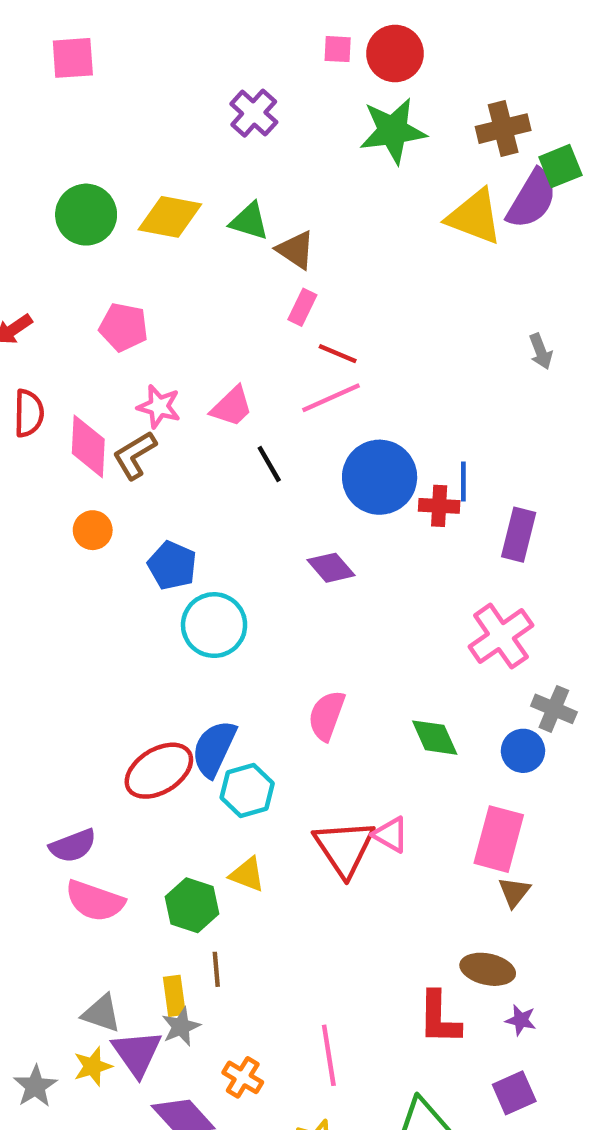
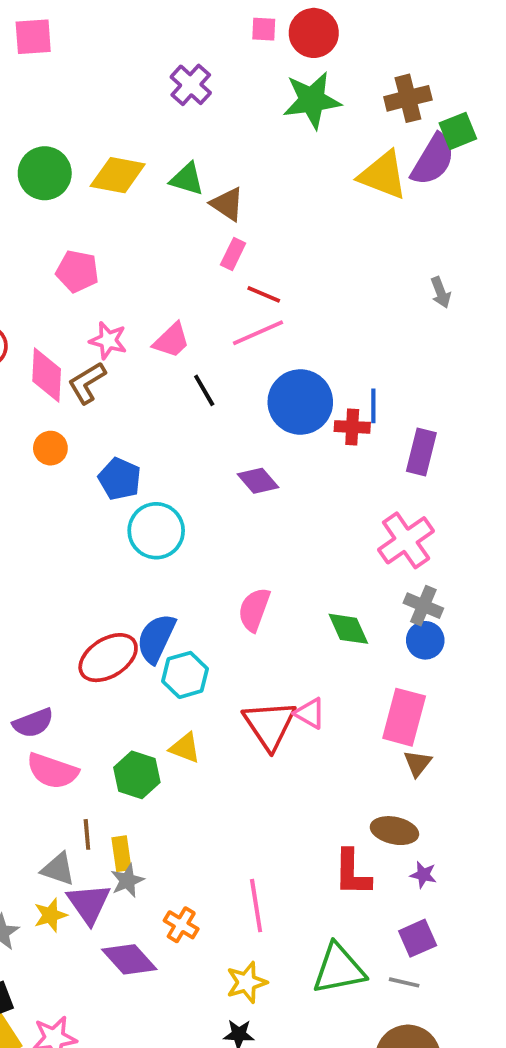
gray cross: (554, 709) -> (423, 606), moved
brown line: (216, 969) -> (87, 834), moved

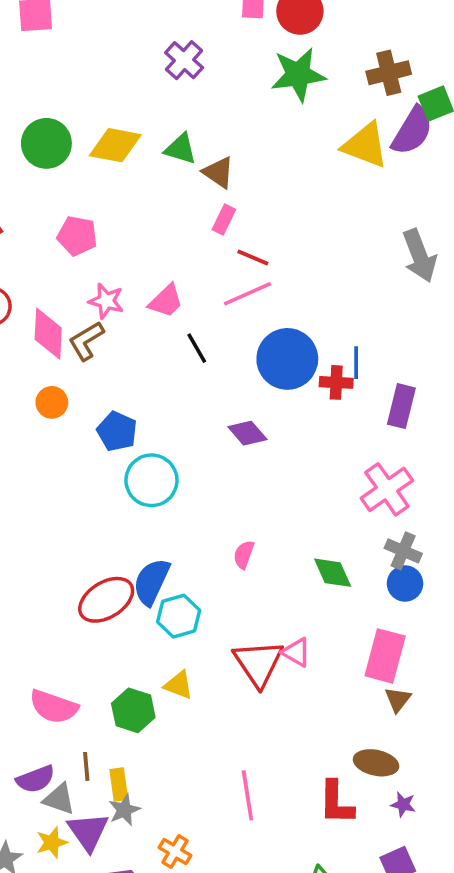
gray arrow: (441, 292) -> (420, 256), size x1.8
pink semicircle: (254, 610) -> (244, 555), size x0.7
purple semicircle: (33, 723) -> (36, 779), moved
pink line: (256, 906) -> (247, 795), moved

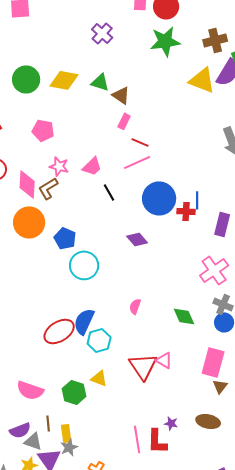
orange circle: (52, 402) -> (29, 222), size x1.8
red L-shape: (336, 803) -> (157, 441), moved
purple star: (403, 804) -> (171, 423), moved

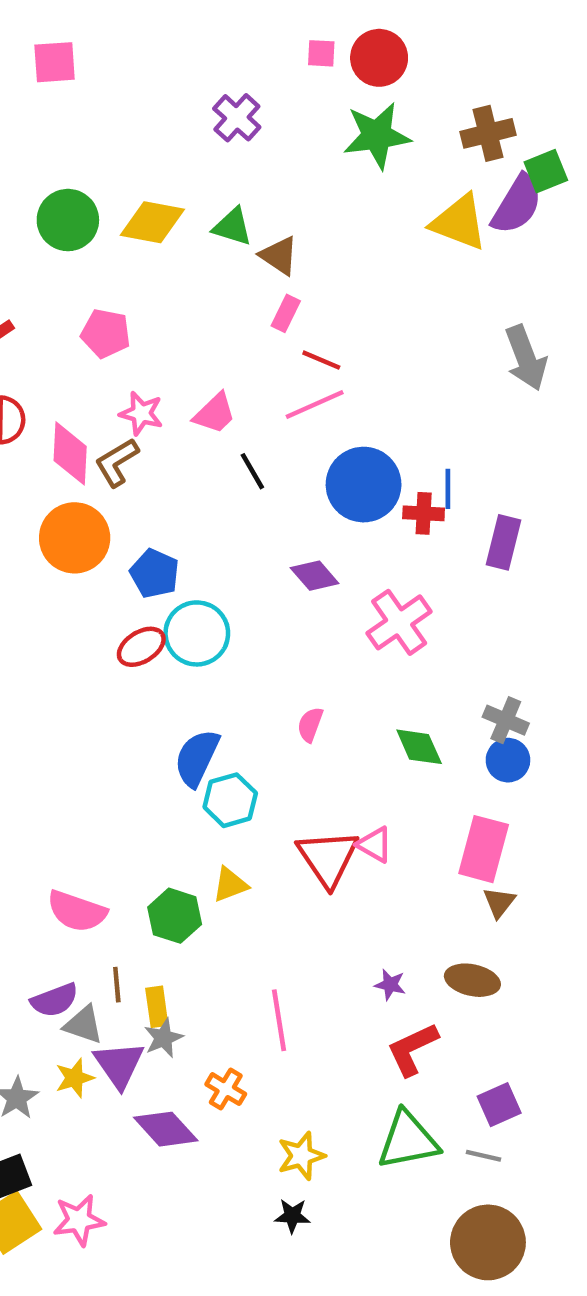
pink cross: (214, 270) -> (399, 622), moved
red ellipse: (59, 331) -> (141, 647), moved, size x0.7
yellow triangle: (99, 378) -> (230, 885), turned -42
pink line: (137, 439) -> (279, 1020), moved
red L-shape: (157, 441) -> (412, 1049), moved, turned 64

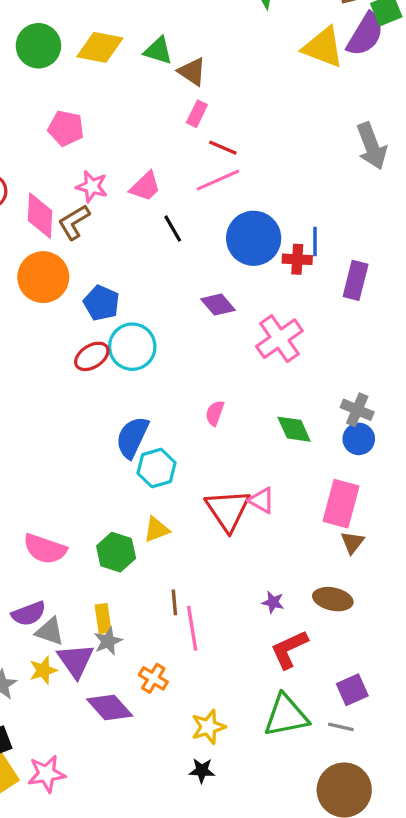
brown line: (117, 985) -> (174, 602), moved

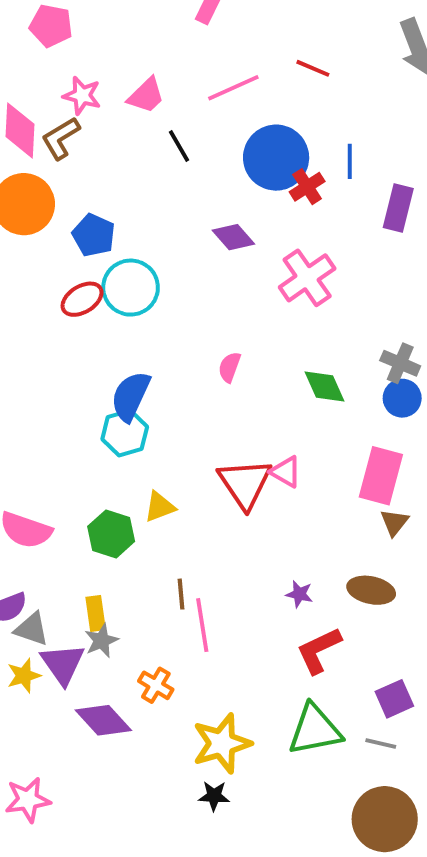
red line: (223, 148) -> (313, 68), moved
red cross: (297, 259) -> (307, 187), moved, turned -36
cyan hexagon: (157, 468) -> (125, 433), moved
yellow star: (208, 727) -> (222, 743), size x1.4

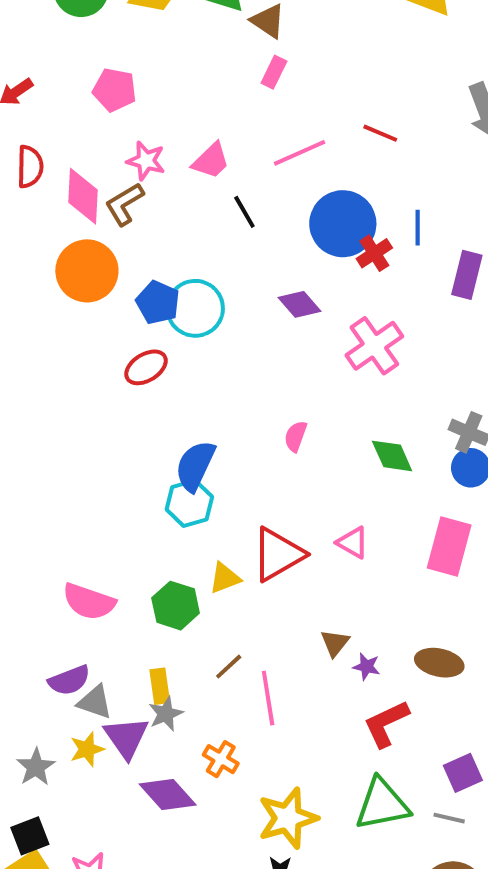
cyan circle: (131, 288) -> (195, 308), moved
red triangle: (245, 483) -> (278, 554), moved, turned 34
brown triangle: (394, 522) -> (335, 643), moved
brown line: (181, 594) -> (229, 667), moved, turned 52

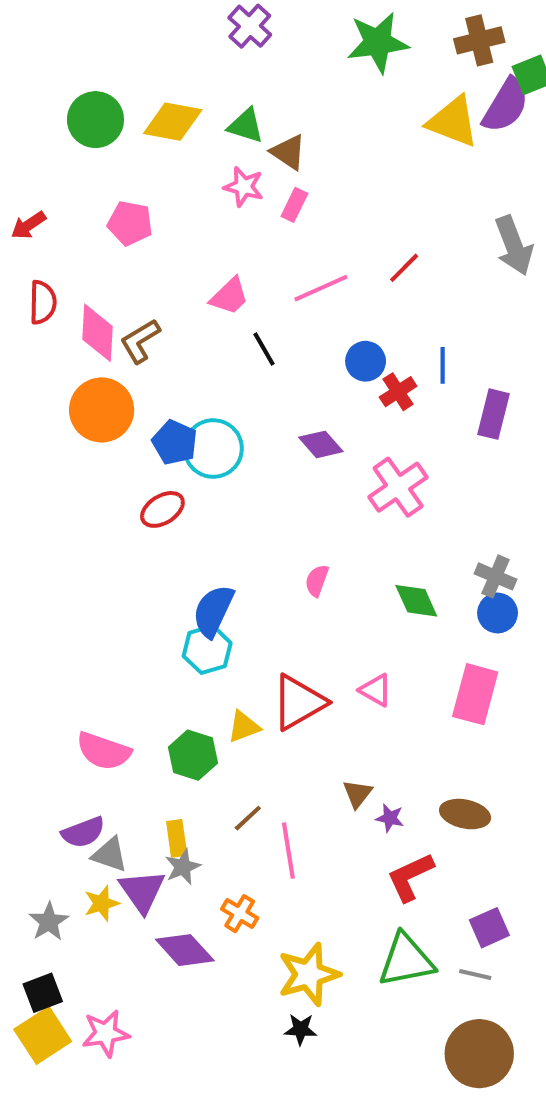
red line: (380, 133) -> (404, 268), turned -68
pink star: (146, 161) -> (244, 187), moved
blue circle: (343, 224) -> (366, 361), size x0.6

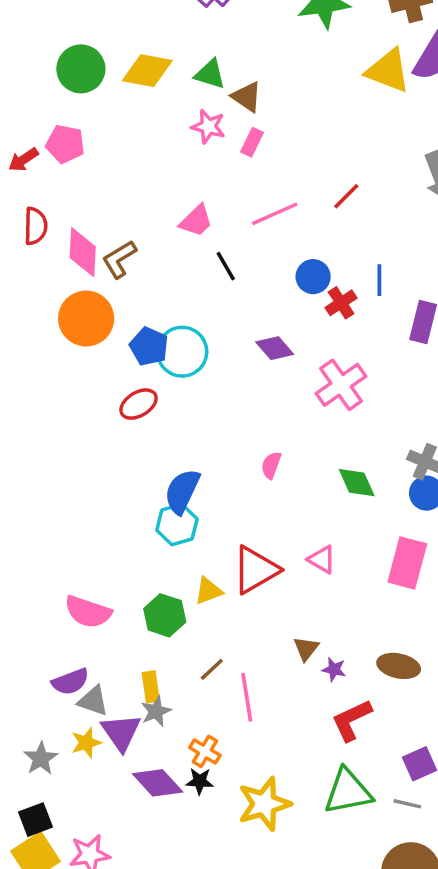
pink pentagon: (130, 223) -> (65, 144), moved
black star: (301, 1029) -> (200, 781), moved

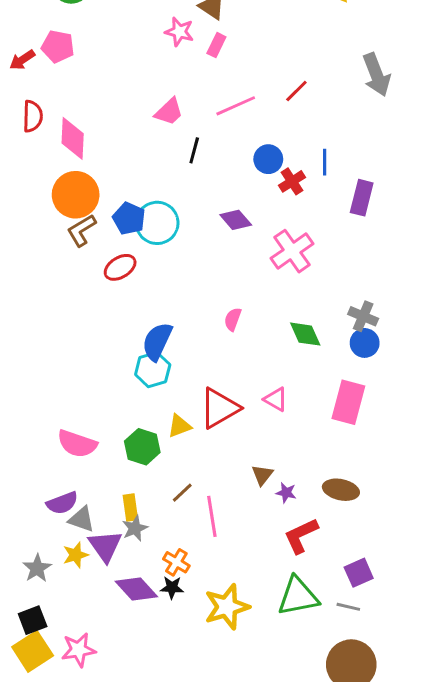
brown L-shape: (119, 259) -> (82, 230), moved
black line: (226, 266) -> (194, 150), turned 45

